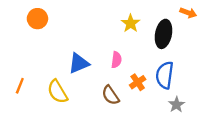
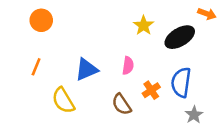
black ellipse: (164, 34) -> (180, 37), turned 48
orange line: (20, 86) -> (36, 67), moved

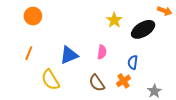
blue semicircle: (181, 82) -> (133, 62), moved, size x0.6
orange cross: (151, 90) -> (123, 81), moved

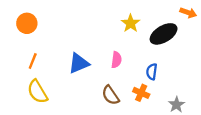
orange circle: (33, 16) -> (27, 23), moved
yellow semicircle: (50, 80) -> (37, 92), moved
orange cross: (123, 81) -> (141, 93), turned -32

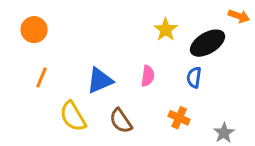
blue semicircle: (152, 72) -> (194, 77), moved
yellow semicircle: (37, 92) -> (73, 116), moved
brown semicircle: (111, 95) -> (121, 121), moved

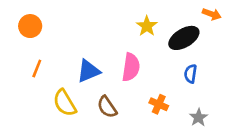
pink semicircle: (148, 76) -> (131, 67), size x1.5
blue semicircle: (194, 77) -> (191, 74), moved

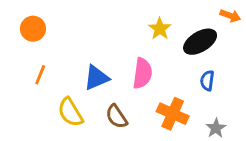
orange cross: (159, 104) -> (173, 114), size x1.5

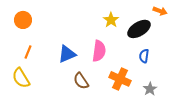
yellow semicircle: (70, 112) -> (21, 78), moved

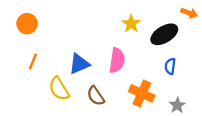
yellow semicircle: (21, 78) -> (59, 89), moved

